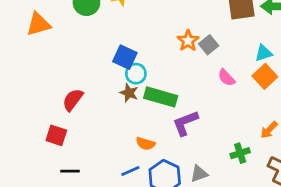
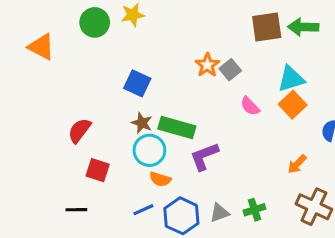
orange triangle: (38, 24) -> (41, 47), turned 44
cyan triangle: (264, 53) -> (291, 79), size x1.4
cyan circle: (136, 74) -> (149, 150), moved, size x1.4
red square: (56, 135) -> (98, 170), moved
green cross: (240, 153) -> (255, 210), moved

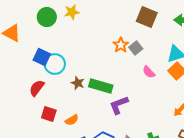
brown square: (267, 27) -> (147, 17), moved, turned 30
blue square: (137, 83) -> (42, 57), moved
cyan circle: (149, 150) -> (55, 64), moved
orange semicircle: (160, 179) -> (72, 120), moved, turned -48

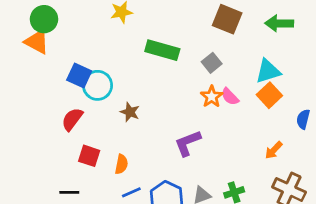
green circle: (47, 17) -> (44, 19), moved
orange star: (121, 45) -> (212, 97), moved
green rectangle: (101, 86) -> (162, 50), moved
orange semicircle: (72, 120) -> (121, 164), turned -48

